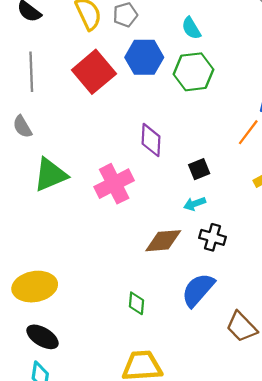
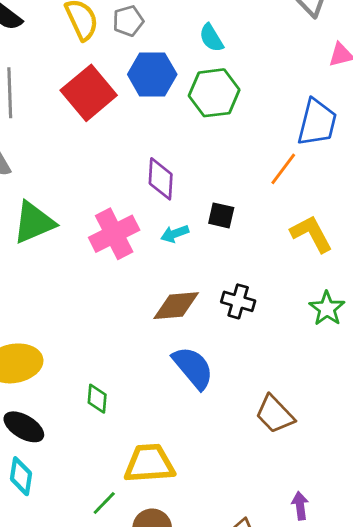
black square: (199, 169) -> (221, 215), turned 35
cyan arrow: (195, 204) -> (175, 234), moved
blue semicircle: (198, 290) -> (193, 368), moved, turned 99
green diamond: (136, 303) -> (97, 399), moved

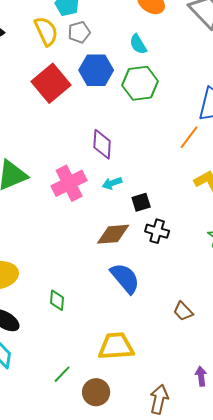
black square: (221, 215) -> (141, 202), moved, turned -30
brown trapezoid: (275, 414) -> (183, 311), size x0.7
yellow trapezoid: (149, 463) -> (116, 346), moved

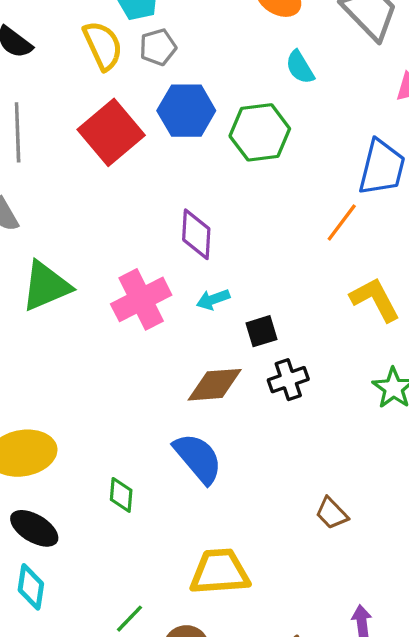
cyan semicircle: (138, 44) -> (300, 67), moved
black cross: (157, 231) -> (288, 380), turned -35
blue semicircle: (125, 278) -> (198, 458), moved

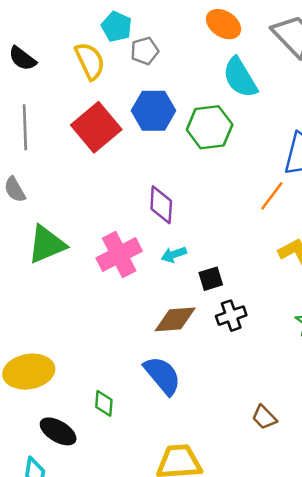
gray pentagon: (158, 47) -> (145, 51), moved
cyan semicircle: (300, 67) -> (240, 78), size x1.6
black ellipse: (34, 528) -> (58, 431), moved

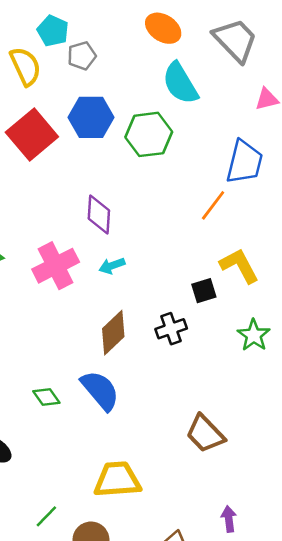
black square: (211, 279) -> (204, 291), moved
brown diamond: (175, 319) -> (113, 333), turned -39
green diamond: (104, 403) -> (46, 397), moved, turned -40
brown trapezoid: (264, 417) -> (205, 434), size x1.5

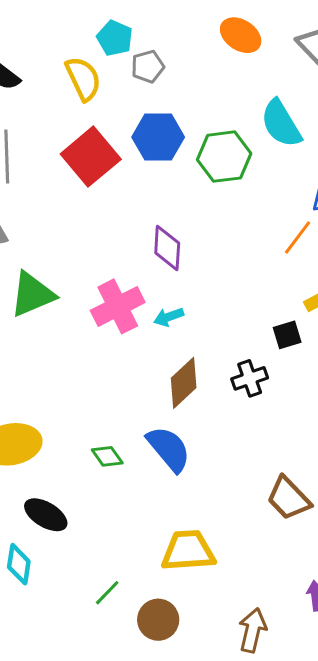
cyan semicircle: (180, 83) -> (281, 124), moved
cyan arrow: (112, 266) -> (169, 317), moved

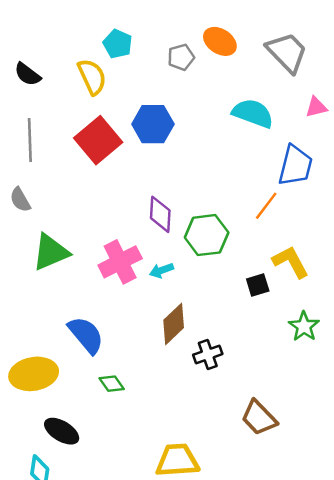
gray pentagon: (148, 67) -> (181, 57), moved
cyan semicircle: (281, 124) -> (253, 113), turned 141
green hexagon: (224, 157) -> (207, 235), moved
black cross: (250, 378) -> (208, 354), moved
blue semicircle: (169, 449) -> (86, 335), moved

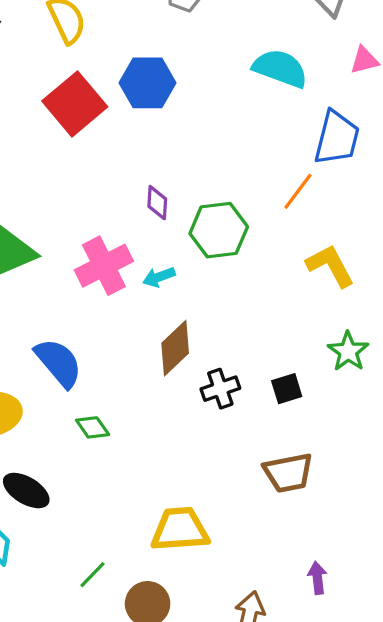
purple diamond: (160, 214) -> (157, 203), size x0.7
black square: (258, 285) -> (287, 389), moved
brown trapezoid: (259, 418) -> (288, 473), turned -57

